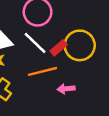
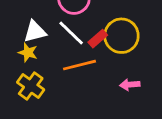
pink arrow: (66, 89) -> (130, 85), moved

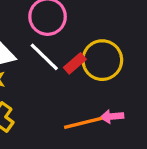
orange line: (80, 65) -> (83, 123), moved

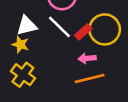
pink arrow: (112, 116) -> (87, 58), moved

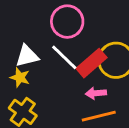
red rectangle: (83, 32) -> (92, 63), size x1.5

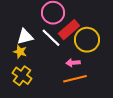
red rectangle: (92, 63) -> (69, 30), moved

